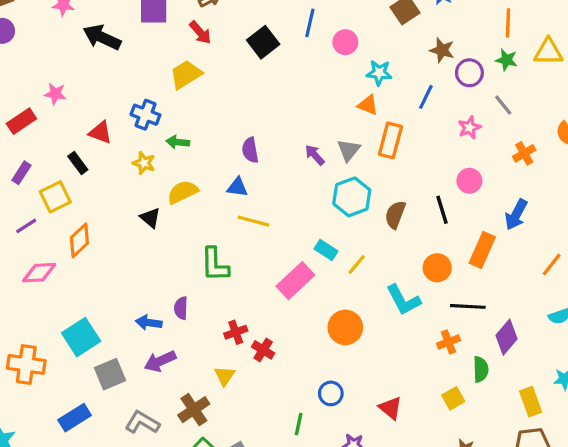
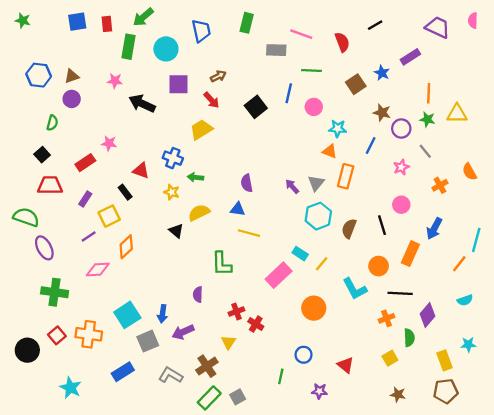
blue arrow: (149, 323) -> (163, 314), moved, turned -90

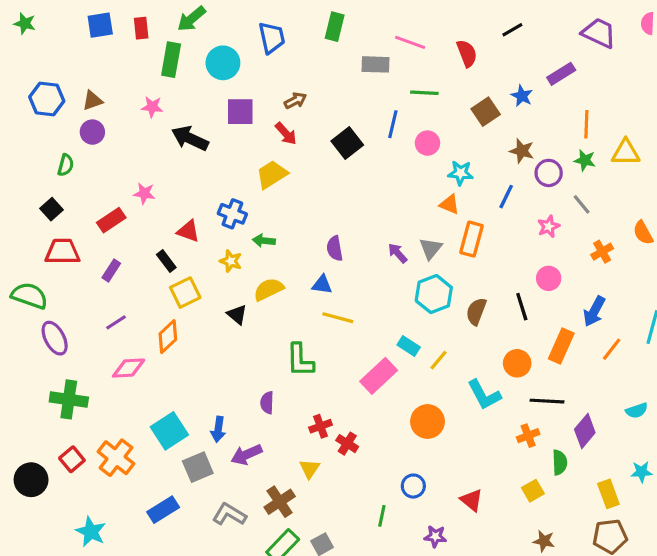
yellow square: (109, 216) -> (185, 293), moved
orange line: (459, 264) -> (612, 349), moved
orange cross: (89, 334) -> (116, 458), turned 30

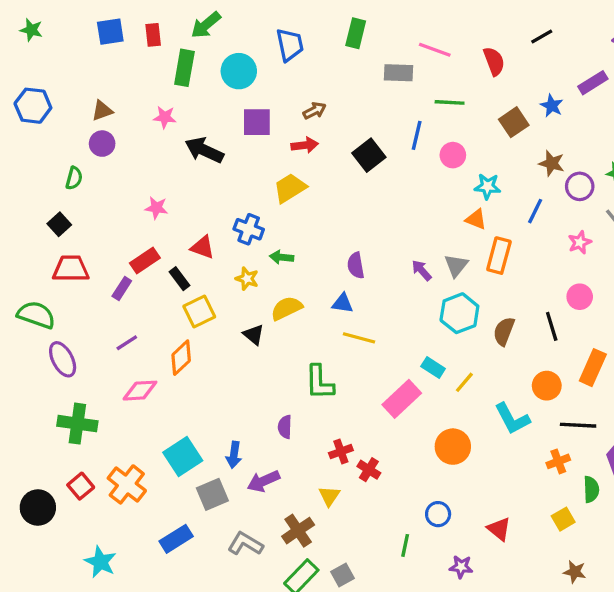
blue hexagon: (47, 99) -> (33, 106), moved
red arrow: (286, 134) -> (305, 145), turned -55
red rectangle: (111, 220) -> (145, 260), moved

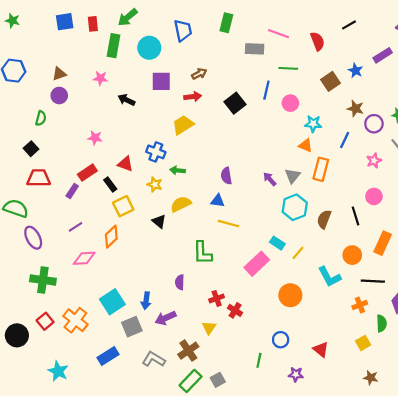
black arrow: (204, 150) -> (126, 100), size x0.7

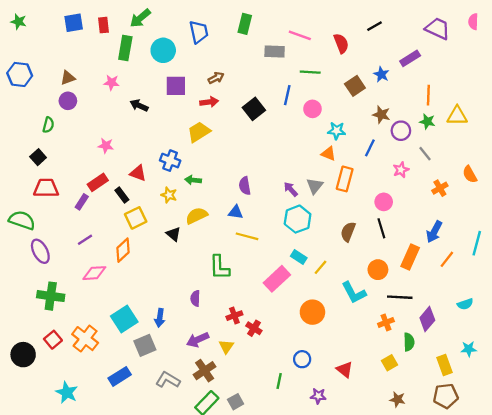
pink circle: (374, 196) -> (384, 202), moved
cyan hexagon: (295, 207) -> (298, 219), moved
purple arrow: (166, 318) -> (198, 340), moved

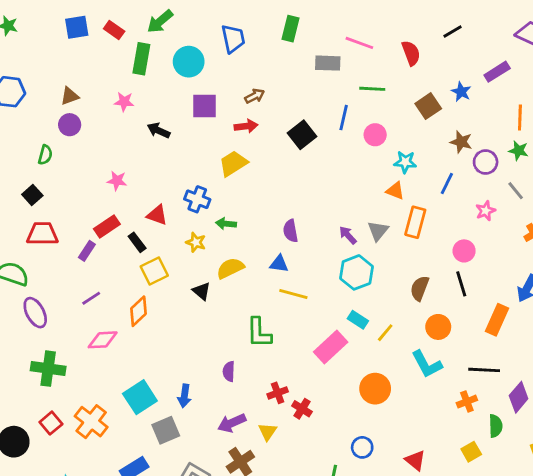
red rectangle: (103, 25) -> (114, 30), turned -49
orange circle: (378, 270) -> (438, 327), moved

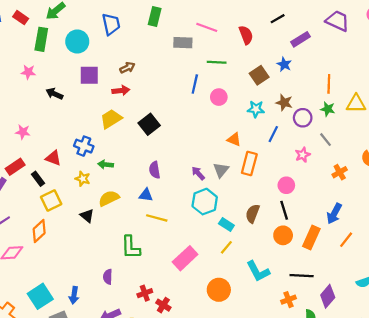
purple rectangle: (497, 72) -> (300, 39), moved
black square: (302, 135) -> (149, 124), moved
cyan star: (405, 162) -> (256, 109), moved
cyan rectangle: (358, 320) -> (226, 224), moved
orange circle: (438, 327) -> (283, 235), moved

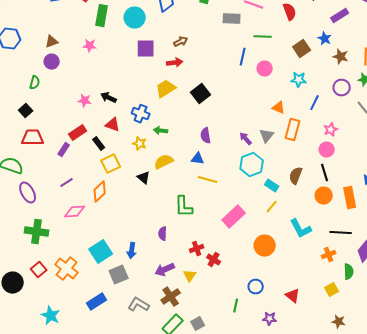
black arrow: (54, 94) -> (109, 98), moved
brown star: (284, 102) -> (341, 57), moved
pink star: (303, 155) -> (331, 130), moved
orange rectangle: (311, 238) -> (350, 198), turned -35

